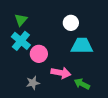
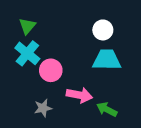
white circle: (71, 23) -> (103, 30), moved

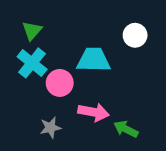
white circle: (103, 30) -> (135, 35), moved
cyan trapezoid: (107, 60) -> (94, 60), moved

